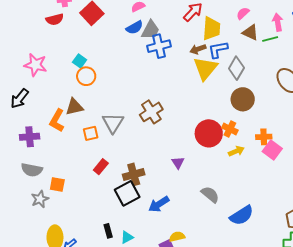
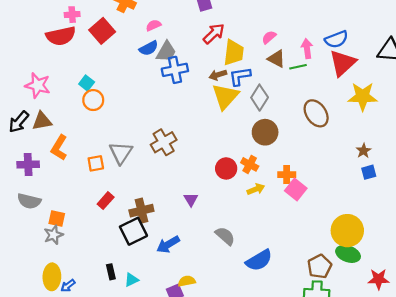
red semicircle: (55, 19) -> (61, 36), size x1.5
brown triangle: (74, 107) -> (42, 121), moved
red circle: (209, 133) -> (226, 168), size x0.7
gray star: (40, 199) -> (53, 235), moved

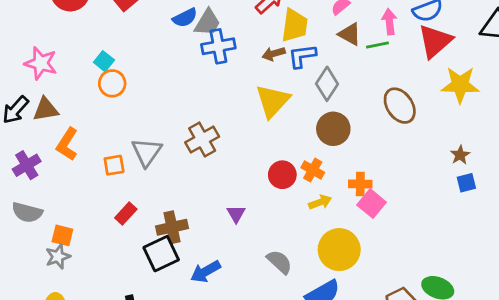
yellow triangle: (225, 96) -> (273, 101), moved
purple cross: (28, 165) -> (27, 165), turned -30
yellow circle: (347, 231) -> (339, 250), moved

